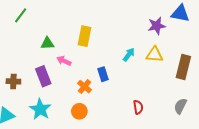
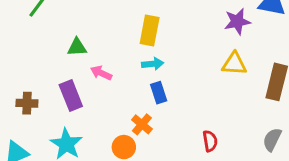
yellow rectangle: (85, 36) -> (150, 31), moved
cyan arrow: (129, 55) -> (153, 64), moved, turned 48
orange cross: (85, 87) -> (142, 124), moved

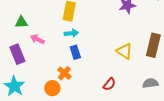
yellow triangle: (234, 64) -> (124, 51), moved, turned 30
gray semicircle: (272, 139) -> (150, 83), turned 56
red semicircle: (210, 141) -> (109, 84), turned 48

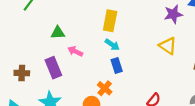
cyan arrow: (71, 33) -> (112, 45), turned 40
yellow triangle: (124, 51) -> (168, 46), moved

